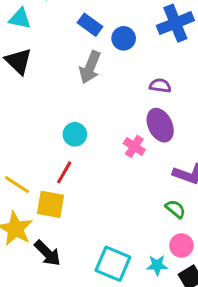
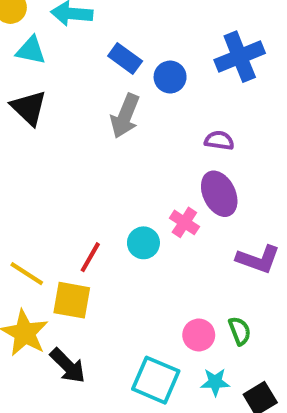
cyan circle: (75, 134) -> (143, 243), moved
green semicircle: (175, 209) -> (240, 331), moved, turned 30
pink circle: (181, 245) -> (199, 335), moved

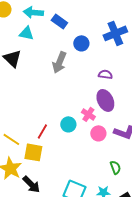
cyan triangle: (31, 50) -> (26, 33), moved
blue rectangle: (125, 59) -> (59, 21), moved
pink circle: (199, 335) -> (98, 133), moved

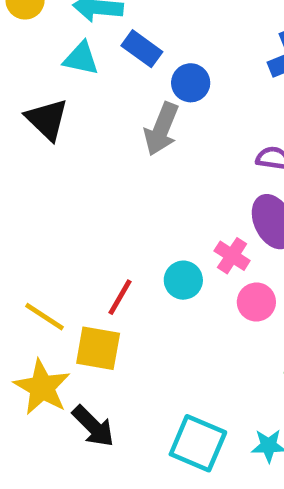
blue rectangle: (59, 21) -> (142, 49), moved
blue circle: (81, 43) -> (191, 83), moved

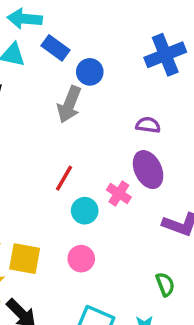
red line: (120, 297) -> (64, 178), moved
pink circle: (256, 302) -> (81, 259), moved

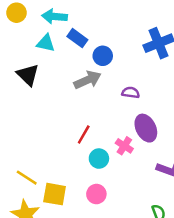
gray arrow: (69, 104) -> (88, 80), turned -136
purple semicircle: (148, 125) -> (131, 93), moved

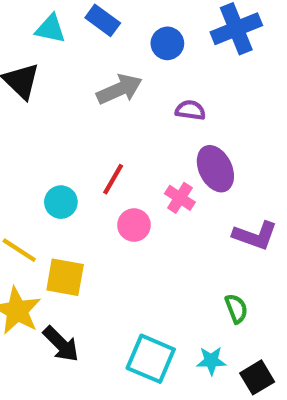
blue circle: (103, 56) -> (167, 43), moved
cyan circle: (99, 159) -> (61, 202), moved
pink circle: (96, 194) -> (134, 225), moved

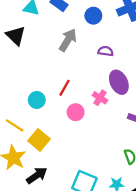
gray arrow: (119, 89) -> (68, 40), turned -35
yellow square: (65, 277) -> (39, 140), turned 30
black arrow: (61, 344) -> (37, 175), turned -80

